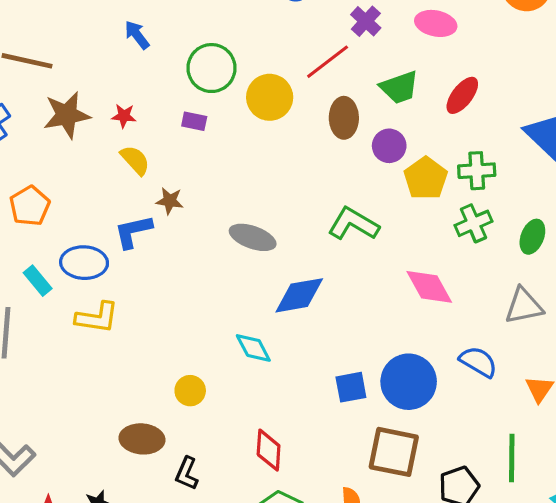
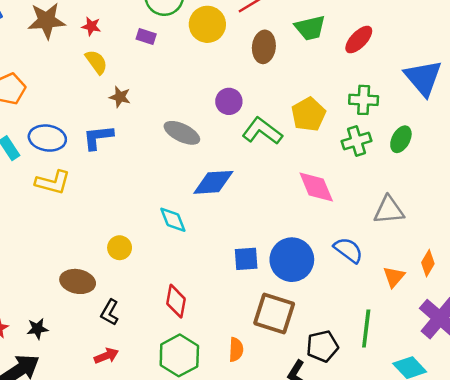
purple circle: (389, 146) -> (229, 101), moved
yellow pentagon: (426, 178) -> (308, 114), moved
blue L-shape: (133, 232) -> (98, 137), moved
green ellipse: (532, 237) -> (401, 139), moved

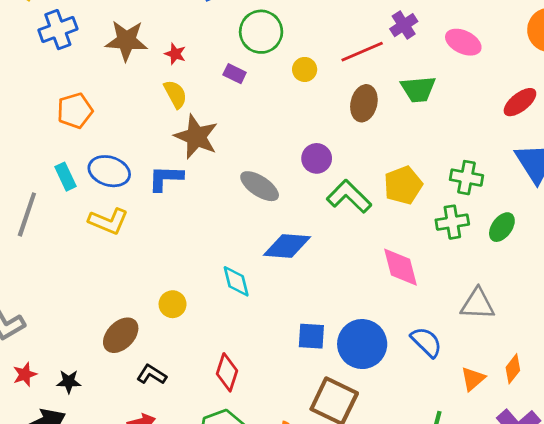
yellow circle: (207, 24) -> (305, 69), size x0.6
red ellipse: (359, 40) -> (520, 102), moved
brown star: (120, 97) -> (196, 137), size x1.8
brown ellipse: (78, 281) -> (121, 335), turned -64
black L-shape: (110, 312) -> (152, 375), turned 85

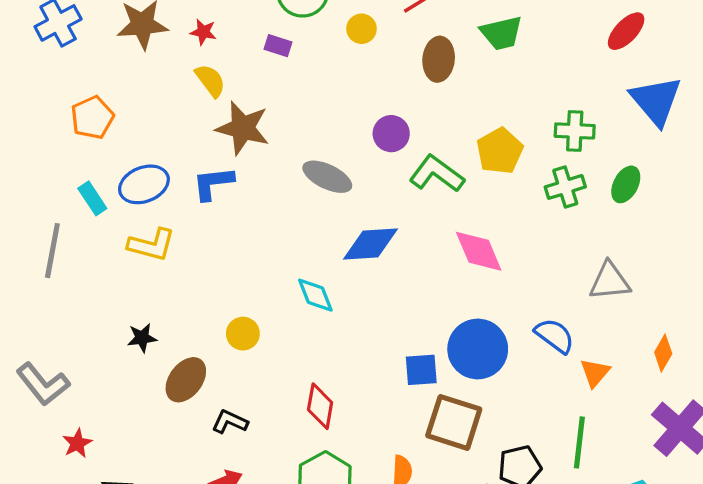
blue ellipse: (109, 171) -> (144, 184), turned -30
pink diamond: (400, 267) -> (479, 251), moved
blue square: (311, 336) -> (421, 370), moved
orange triangle: (473, 379) -> (595, 373), moved
black star: (69, 382) -> (142, 338), moved

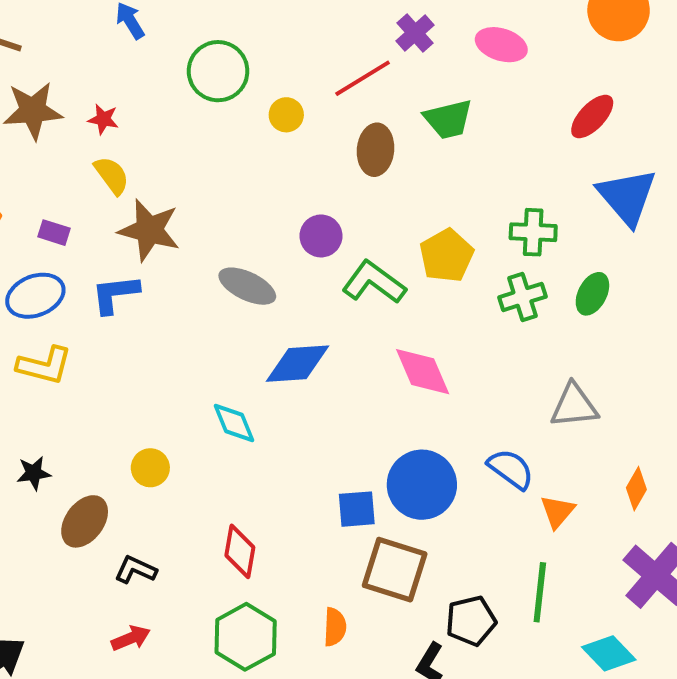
purple rectangle: (278, 46) -> (54, 233), moved

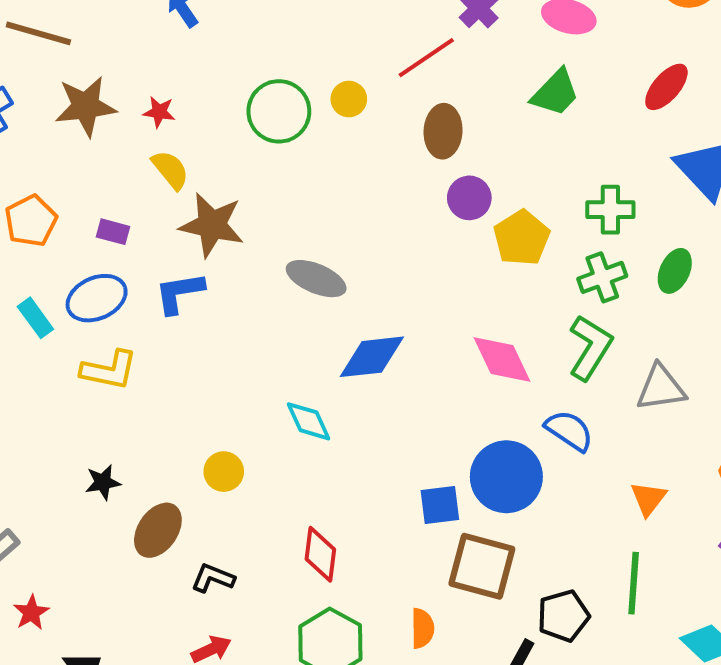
green circle: (218, 71) -> (279, 111), moved
green trapezoid: (448, 119) -> (555, 93), moved, turned -30
purple circle: (321, 236) -> (469, 198), moved
green L-shape: (374, 282) -> (590, 347), moved, turned 88
blue semicircle: (511, 469) -> (569, 431), moved

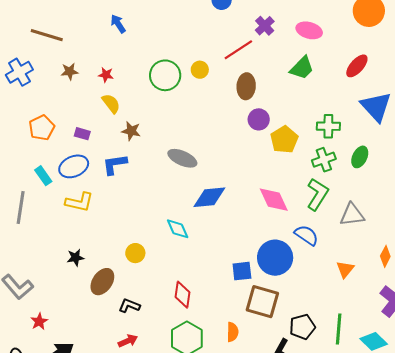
brown star: (86, 106) -> (70, 71), size x0.6
brown star: (212, 225) -> (131, 131), size x0.6
green line: (634, 583) -> (339, 329), moved

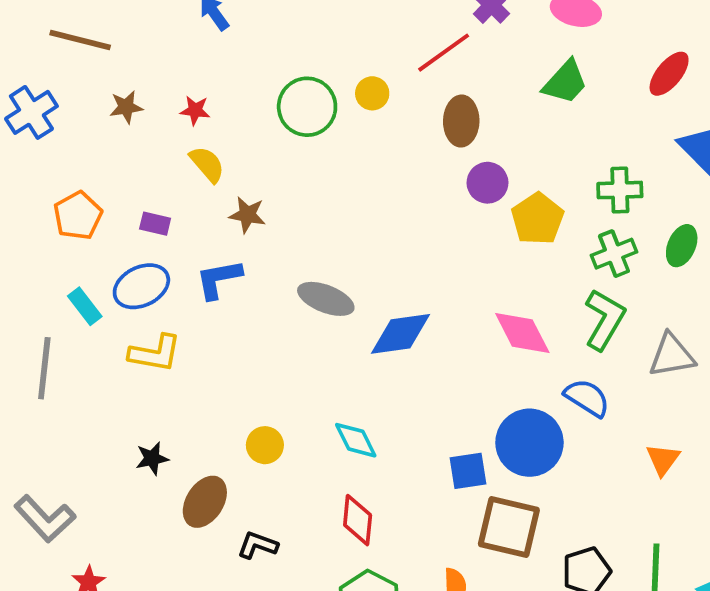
gray ellipse: (182, 158) -> (326, 299), moved
cyan diamond: (178, 229) -> (356, 440), moved

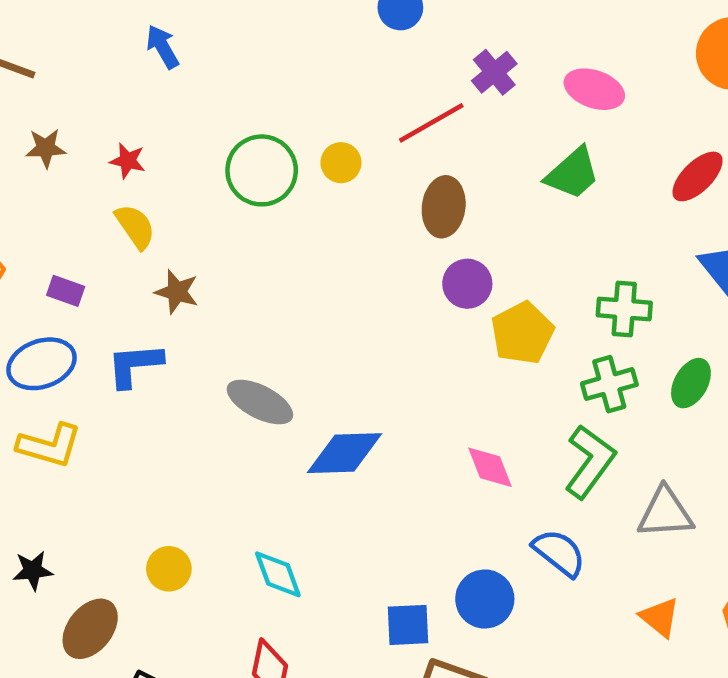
pink diamond: (522, 333) -> (490, 467), size x0.7
blue circle: (529, 443) -> (485, 599), size x0.7
orange triangle: (663, 459) -> (660, 617), moved, turned -33

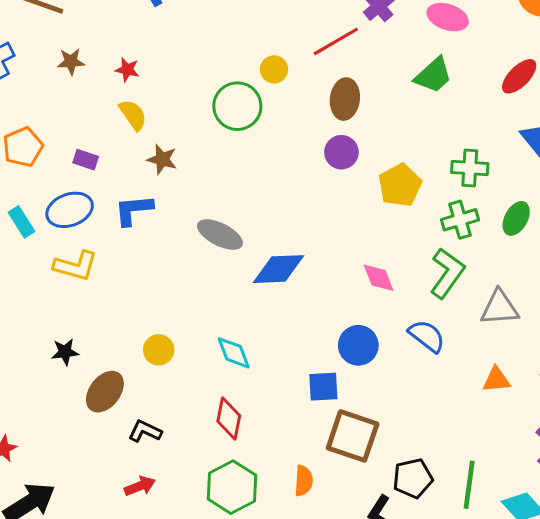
green circle: (262, 170) -> (237, 106), moved
purple circle: (467, 284) -> (341, 152), moved
blue circle: (485, 599) -> (358, 345), moved
orange triangle: (660, 617) -> (496, 380), turned -44

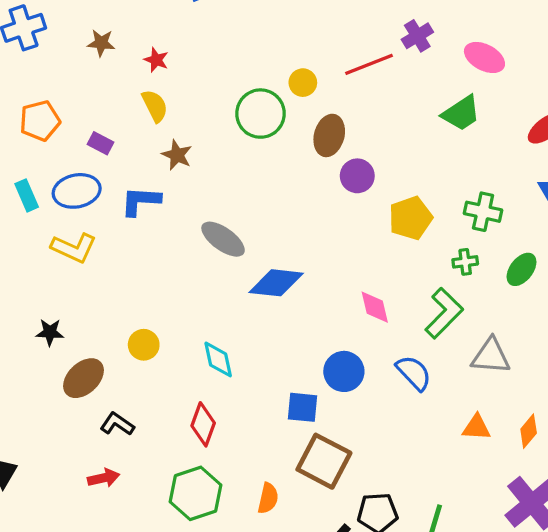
brown ellipse: (345, 99) -> (329, 135), moved
green cross: (460, 220) -> (465, 262), size x0.7

